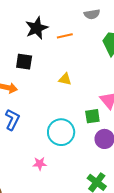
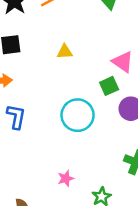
pink star: (40, 164) -> (66, 178), moved

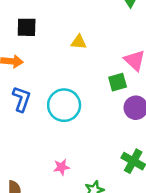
cyan circle: (78, 115) -> (64, 105), moved

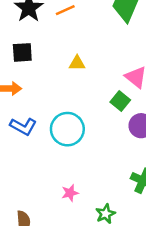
green square: (118, 82) -> (120, 101), turned -30
blue L-shape: (22, 99) -> (23, 126), turned 105

